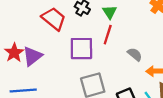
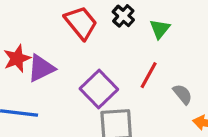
red line: (108, 35) -> (149, 75), moved
purple square: (81, 49) -> (99, 89), moved, turned 35

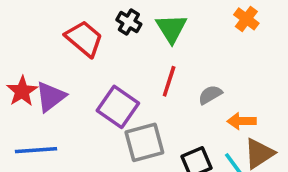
green triangle: (160, 29) -> (171, 28), size x1.4
gray semicircle: (183, 94) -> (210, 95), turned -70

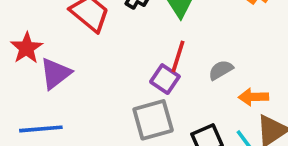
red star: (22, 91) -> (27, 48), moved
purple square: (118, 107) -> (165, 79), moved, size x0.7

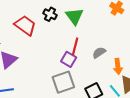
orange arrow: (253, 97) -> (118, 66), turned -91

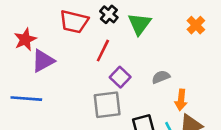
red trapezoid: (25, 25) -> (74, 22), turned 145
red line: (75, 46) -> (103, 51), moved

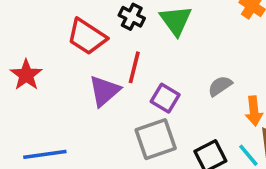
red trapezoid: (74, 22) -> (87, 37), turned 32
purple triangle: (43, 61) -> (104, 91), moved

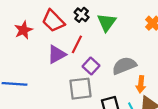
red star: (26, 75) -> (23, 30), moved
gray semicircle: (220, 86) -> (124, 66), size x1.6

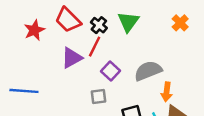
black cross: (82, 15) -> (99, 25), moved
gray square: (80, 89) -> (98, 96), size x0.6

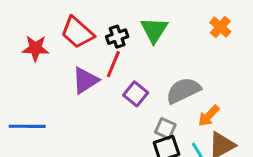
black cross: (99, 25) -> (117, 37), turned 35
red star: (34, 30) -> (35, 48), turned 30
orange arrow: (167, 92) -> (209, 116), turned 42
gray square: (98, 96) -> (165, 128), moved, turned 35

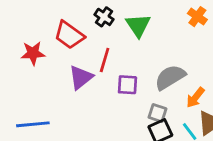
black cross: (117, 37) -> (104, 17), moved, turned -30
purple square: (136, 94) -> (127, 85), turned -30

